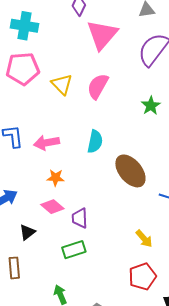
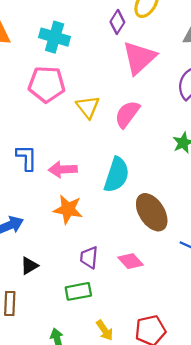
cyan semicircle: (95, 142) -> (117, 175), size x1.4
orange star: (56, 178) -> (68, 209), size x1.5
pink diamond: (52, 207) -> (131, 261), moved
yellow arrow: (144, 239) -> (105, 330), moved

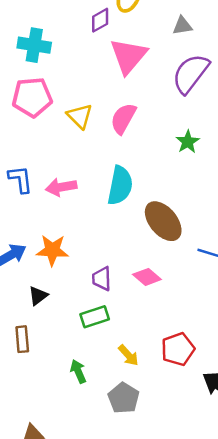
purple diamond: (117, 22) -> (100, 20), turned 35
orange star: (68, 209) -> (52, 250), moved

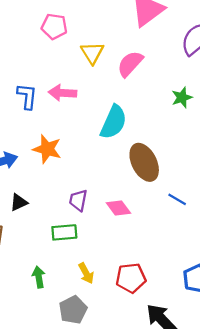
pink pentagon: (32, 97) -> (54, 26), size x0.7
pink arrow: (61, 187) -> (62, 93), moved
orange star: (52, 250) -> (47, 149), moved

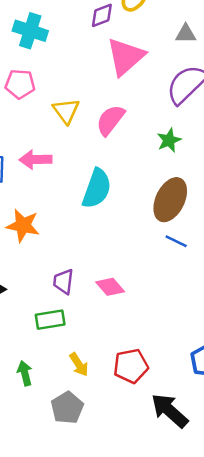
green star: (182, 97) -> (169, 140), moved
brown ellipse: (144, 162) -> (170, 200), moved, turned 57
blue line: (177, 199) -> (176, 241), moved

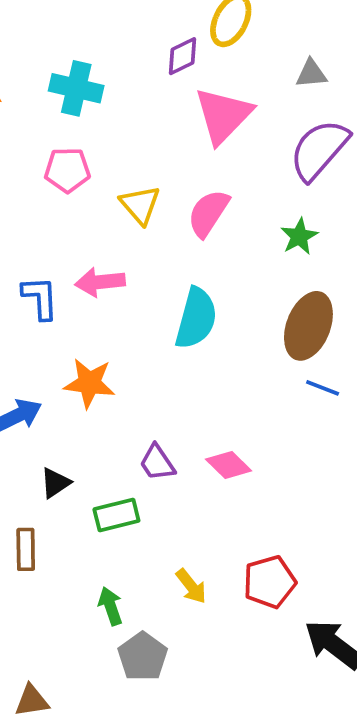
purple trapezoid: (63, 281) -> (157, 463), turned -36
green rectangle: (50, 320) -> (116, 515), moved
gray pentagon: (67, 408) -> (143, 657), moved

